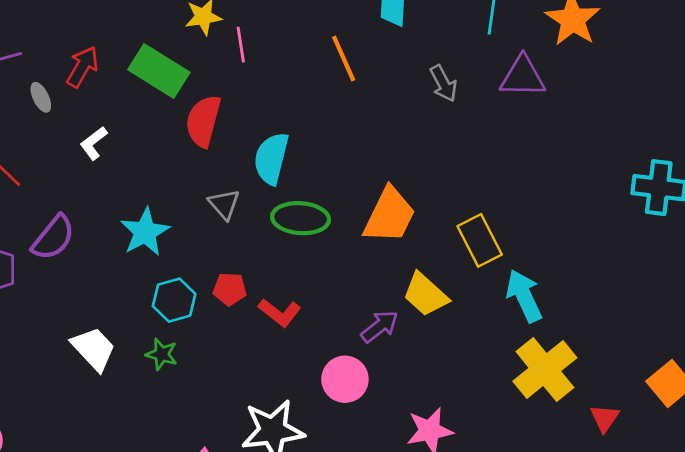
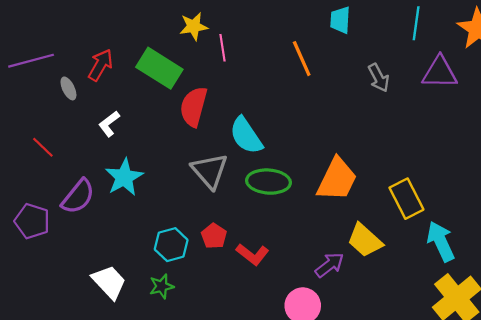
cyan semicircle: (271, 158) -> (246, 136), turned -48
gray triangle: (224, 204) -> (210, 171), size x1.5
cyan star: (145, 232) -> (124, 177), moved
red pentagon: (230, 289) -> (214, 236), turned 30
green star: (162, 354) -> (162, 286), turned -30

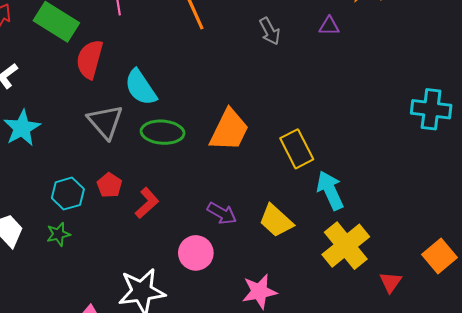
purple triangle: (440, 72) -> (329, 26), size x0.6
yellow trapezoid: (365, 240) -> (276, 221), moved
red L-shape: (252, 254) -> (147, 203), turned -80
purple arrow: (329, 265) -> (222, 213), turned 68

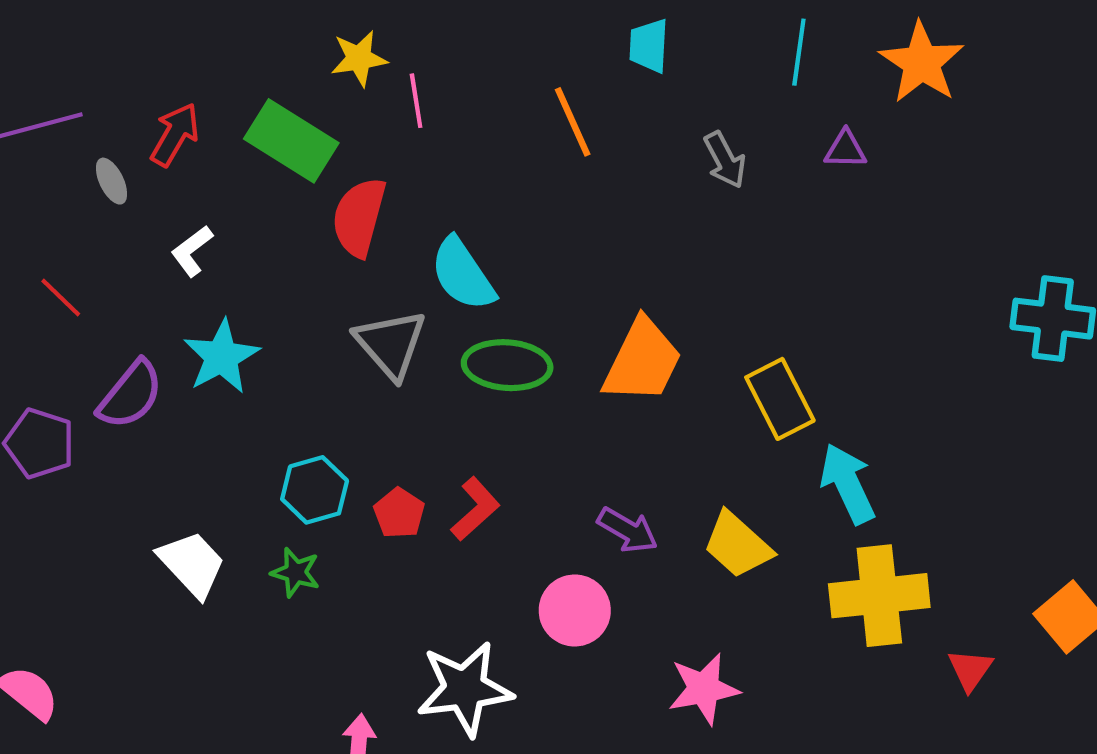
red pentagon: (109, 185) -> (399, 513), moved
green star: (58, 234) -> (296, 572), turned 30
yellow cross: (346, 246) -> (879, 596), turned 33

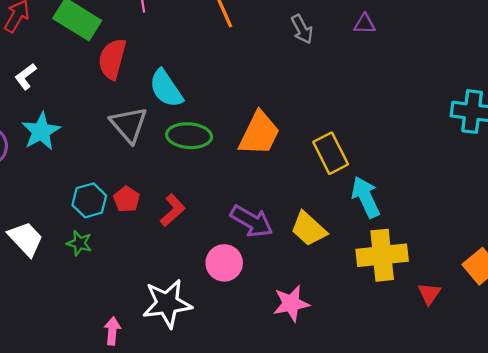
red pentagon: (399, 513) -> (127, 199), moved
purple arrow: (628, 530) -> (252, 221), size x1.4

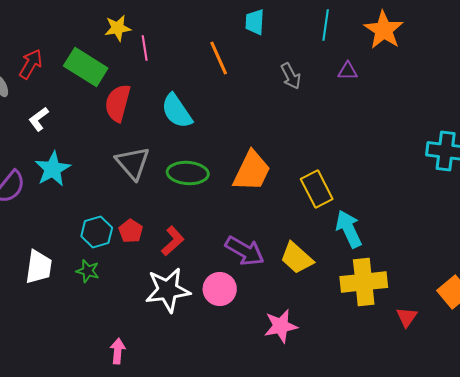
cyan semicircle: (166, 89) -> (177, 111), moved
white trapezoid: (26, 239) -> (39, 267), turned 51
white star: (167, 303) -> (168, 290), moved

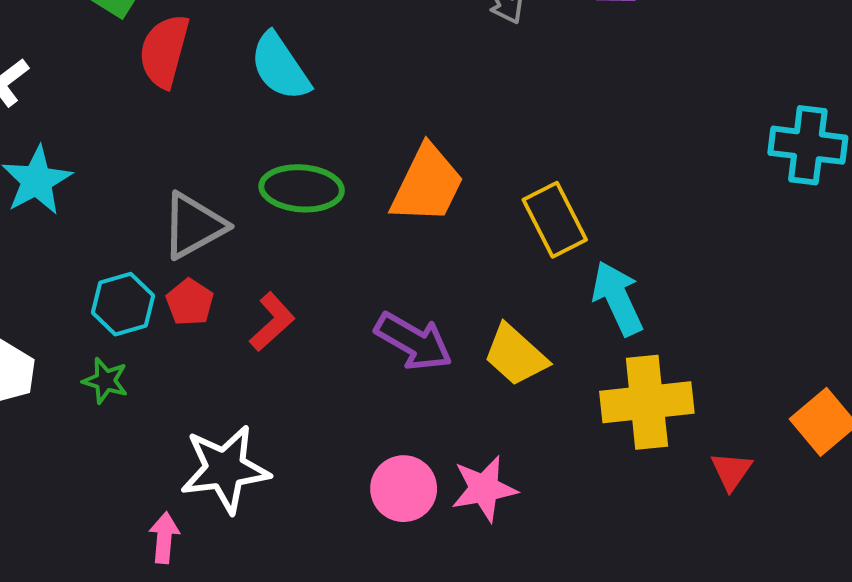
gray triangle: (133, 163) -> (194, 226), moved, turned 42
pink circle: (220, 289) -> (404, 489), moved
white star: (168, 290) -> (225, 469), moved

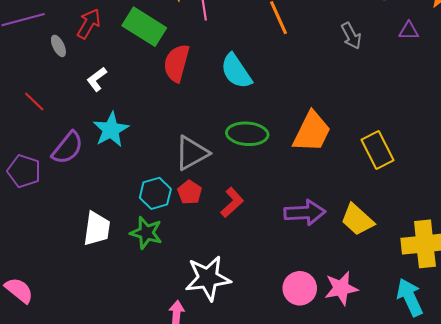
cyan arrow: (618, 298) -> (410, 297), moved
purple arrow: (413, 341) -> (305, 213), turned -33
green star: (105, 381) -> (146, 233), size x1.4

